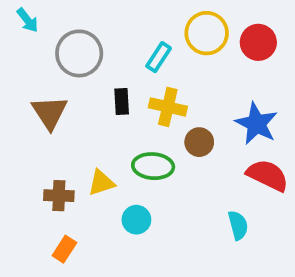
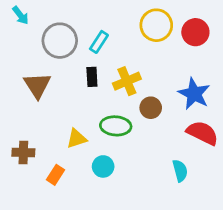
cyan rectangle: (159, 57) -> (99, 42), moved
yellow cross: (168, 107) -> (127, 81), turned -36
brown cross: (59, 196) -> (23, 152), moved
orange rectangle: (64, 249) -> (56, 175), moved

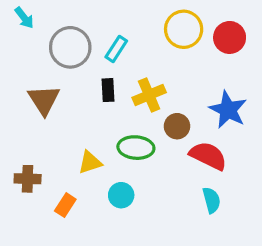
red semicircle: (202, 133) -> (208, 156), moved

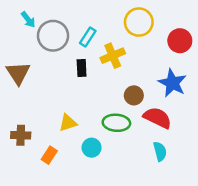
cyan arrow: (24, 18) -> (28, 20), moved
red circle: (230, 37) -> (180, 41), moved
yellow cross: (149, 95) -> (113, 56), moved
brown triangle: (44, 100) -> (18, 73), moved
green ellipse: (136, 148) -> (116, 123), moved

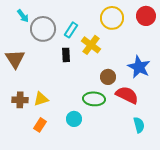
red circle: (180, 41) -> (146, 16), moved
yellow cross: (113, 56) -> (91, 45), turned -30
yellow triangle: (68, 123) -> (41, 99), moved
brown cross: (21, 135) -> (20, 100), moved
cyan semicircle: (160, 151) -> (139, 125), moved

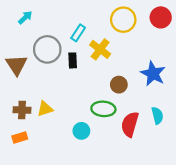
cyan arrow: (23, 16) -> (25, 17), turned -96
gray circle: (43, 29) -> (47, 49), moved
red semicircle: (127, 95) -> (130, 124), moved, turned -100
orange rectangle: (40, 125) -> (20, 137), moved, turned 40
cyan semicircle: (139, 125) -> (157, 115), moved

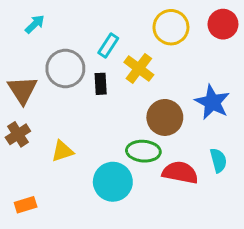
brown circle: (119, 85) -> (165, 117), size x1.5
brown cross: (22, 110) -> (18, 134), moved, turned -35
red semicircle: (130, 124) -> (180, 173), turned 85
cyan circle: (81, 131) -> (113, 182), size x1.6
orange rectangle: (20, 137) -> (26, 205), moved

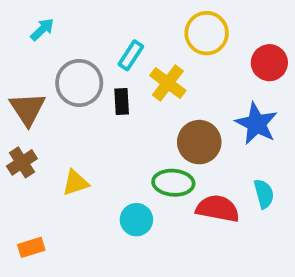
red circle: (223, 24) -> (269, 63), moved
cyan circle: (113, 182) -> (136, 220), size x0.7

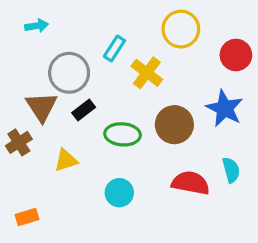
cyan arrow: (42, 29) -> (37, 26), turned 35
black rectangle: (122, 101) -> (84, 110), moved, turned 55
brown triangle: (27, 109) -> (42, 107), moved
green ellipse: (173, 183) -> (123, 134), moved

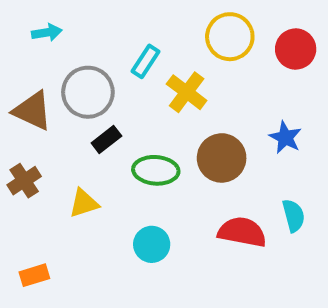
red circle: (236, 55) -> (296, 49), moved
brown triangle: (42, 107) -> (32, 111), moved, turned -32
blue star: (225, 108) -> (285, 137), size x0.7

